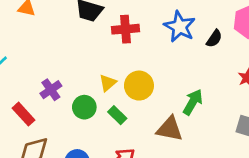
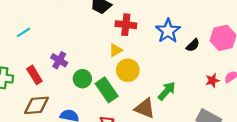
yellow triangle: (108, 83) -> (116, 50), moved
purple cross: (51, 90) -> (59, 60), turned -35
green rectangle: (117, 115) -> (107, 90), size x1.6

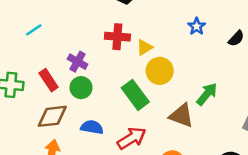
red cross: (126, 25) -> (117, 37), moved
blue star: (168, 31) -> (197, 26), moved, size x0.6
green circle: (82, 79) -> (81, 88), moved

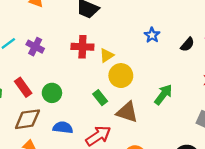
purple cross: (78, 62) -> (35, 47), moved
green rectangle: (135, 95) -> (100, 98), size x0.6
brown triangle: (182, 116) -> (127, 112), moved

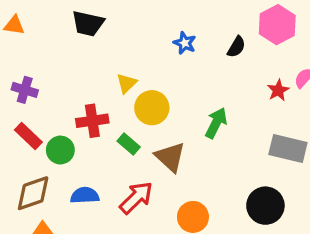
red cross: (82, 47) -> (92, 121), moved
red rectangle: (23, 87) -> (28, 136), moved
brown triangle: (127, 112) -> (170, 157), turned 35

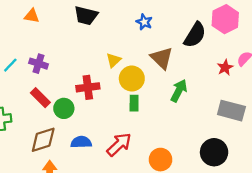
blue star: (185, 43) -> (144, 22), moved
black semicircle: (236, 47) -> (195, 35), size x1.6
green rectangle: (129, 144) -> (134, 103), moved, turned 49
brown triangle: (170, 157) -> (162, 58), moved

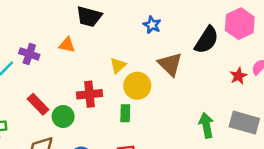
orange triangle: (32, 16) -> (67, 45), moved
purple cross: (38, 64) -> (29, 54), moved
green arrow: (179, 91) -> (206, 125), moved, turned -40
green rectangle: (134, 103) -> (125, 113), moved

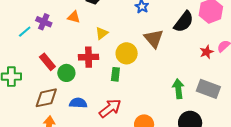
yellow triangle: (118, 65) -> (102, 33), moved

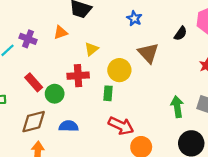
orange triangle: (74, 17) -> (61, 32), turned -32
black semicircle: (184, 22) -> (181, 33), size x0.6
red arrow: (110, 108) -> (121, 126), moved, turned 65

